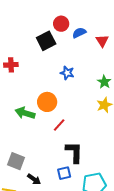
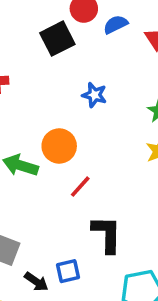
blue square: (64, 173) -> (68, 271), moved

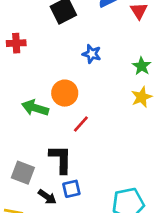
black L-shape: (107, 234) -> (61, 159), moved

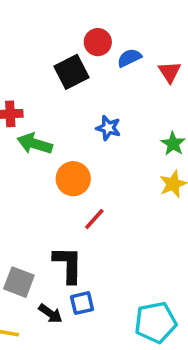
green arrow: (35, 108) -> (35, 144), moved

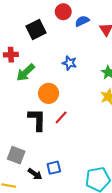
black square: (71, 72) -> (36, 29), moved
green arrow: (35, 144) -> (26, 72), turned -60
black L-shape: (68, 265) -> (37, 120), moved

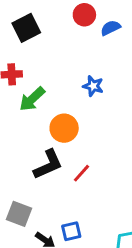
black square: (36, 29) -> (26, 28), moved
red line: (61, 117) -> (81, 173), moved
black L-shape: (37, 120) -> (48, 164), turned 65

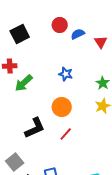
orange circle: (64, 128) -> (62, 107), moved
red line: (81, 173) -> (66, 134), moved
gray square: (19, 214) -> (15, 162), turned 30

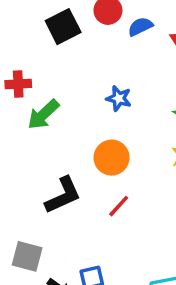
black square: (20, 34) -> (63, 27), moved
gray square: (15, 162) -> (27, 256), turned -36

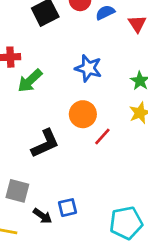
blue star: (119, 98) -> (88, 68), size x1.4
red line: (119, 206) -> (102, 136), moved

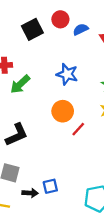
black L-shape: (45, 143) -> (17, 135), moved
black arrow: (42, 216) -> (30, 193), turned -32

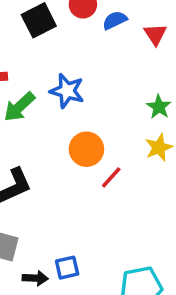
blue star: (67, 74) -> (67, 91), moved

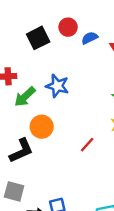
orange circle: (86, 149) -> (42, 127), moved

